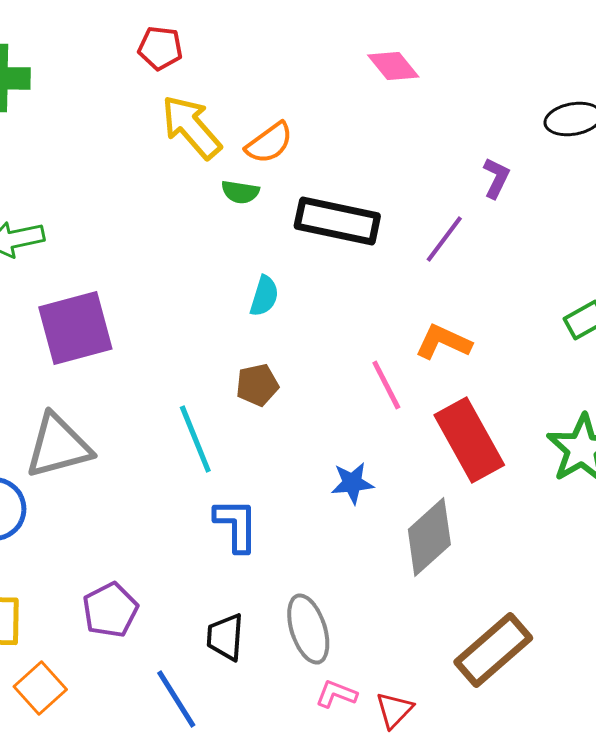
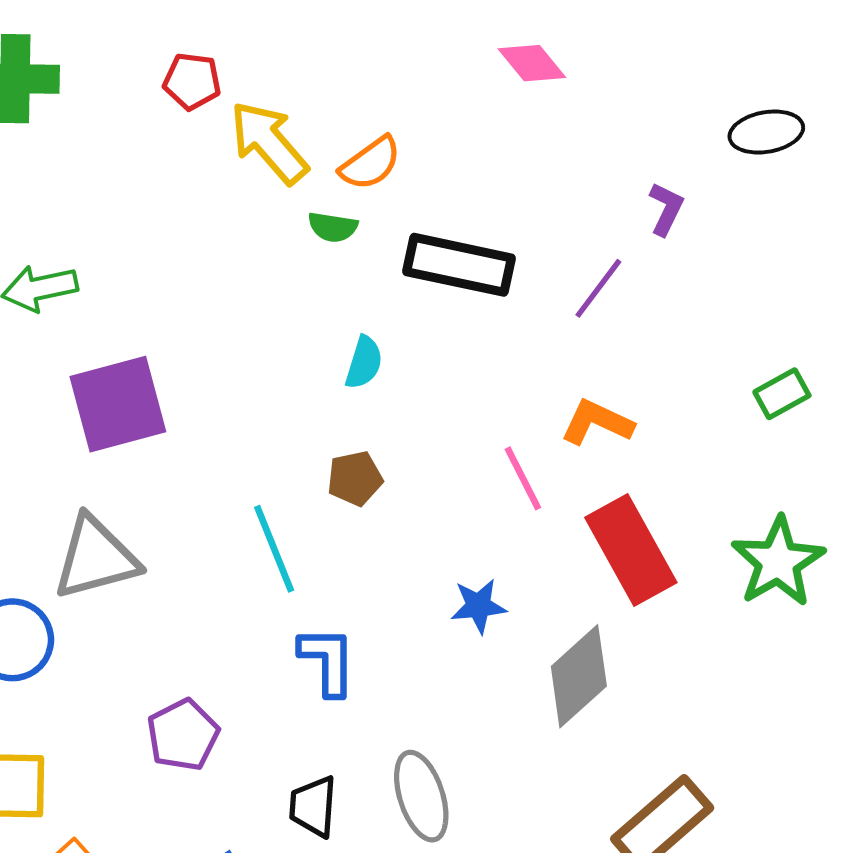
red pentagon: (160, 48) -> (192, 81), moved
purple pentagon: (110, 610) -> (183, 735), moved

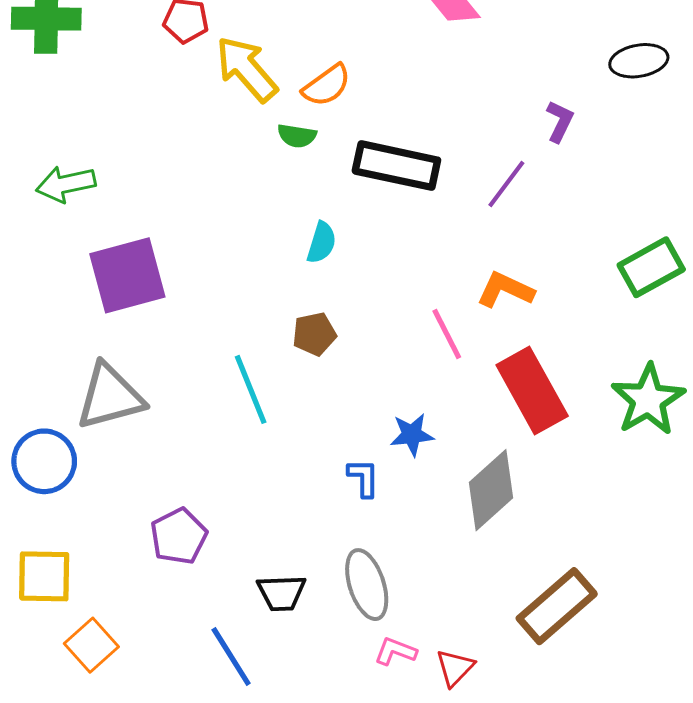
green rectangle: (782, 394) -> (651, 267), size x1.5
blue L-shape: (328, 661) -> (364, 478), moved, size x0.7
black trapezoid: (313, 807) -> (281, 593), turned -96

